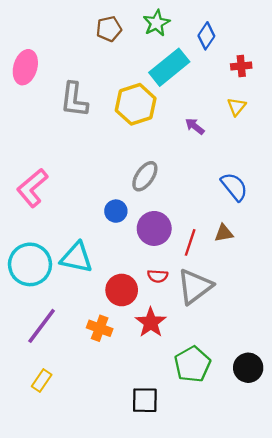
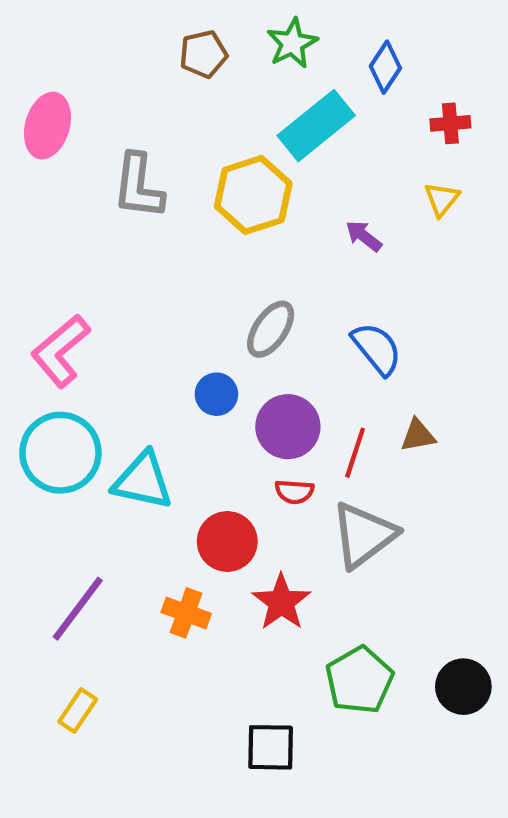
blue semicircle: (234, 187) -> (377, 349), moved
cyan circle: (30, 264) -> (60, 453), moved
red semicircle: (158, 276) -> (294, 492), moved

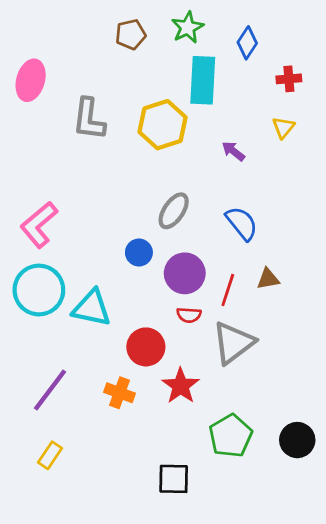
cyan rectangle: (316, 126) -> (203, 80), turned -48

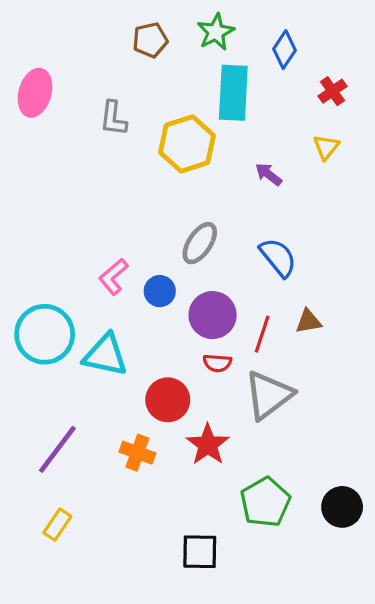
red cross: (289, 79) -> (332, 91), turned -30
gray L-shape: (89, 119) -> (113, 118), moved, size x0.7
pink L-shape: (39, 225) -> (113, 277), moved, size x0.7

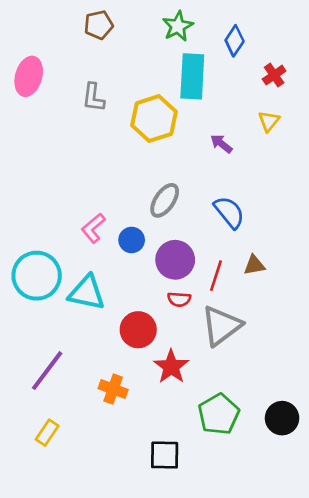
brown pentagon: (150, 40) -> (99, 25), moved
orange cross: (137, 453) -> (113, 389), moved

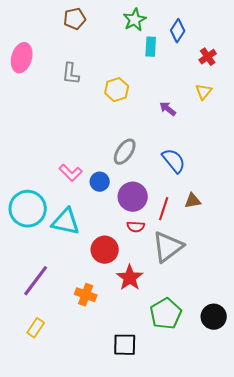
cyan rectangle: (192, 76) -> (151, 47), moved, size x0.6
yellow hexagon: (154, 119) -> (117, 90), size x0.7
pink L-shape: (93, 228) -> (71, 173), turned -95

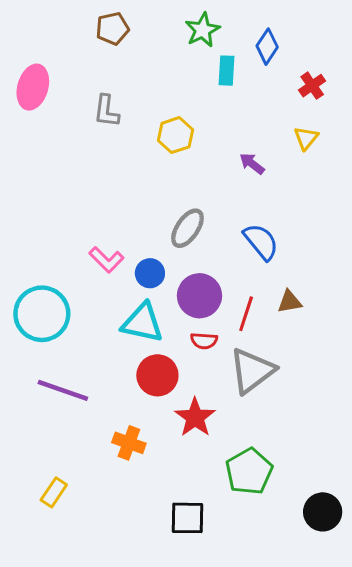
cyan triangle: (66, 222) -> (142, 323), moved
purple line: (36, 281) -> (63, 390), moved, turned 72
black circle: (214, 317) -> (323, 512), moved

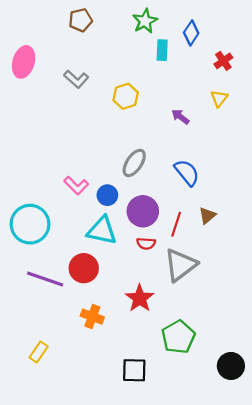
gray L-shape: (106, 111) -> (76, 79), turned -55
brown triangle: (290, 302) -> (207, 216), turned -30
red circle: (157, 375) -> (84, 268), moved

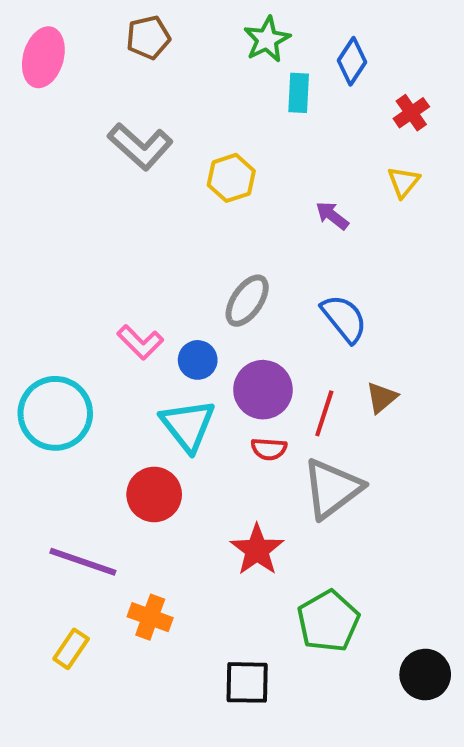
pink ellipse: (24, 62) -> (43, 57), moved
gray L-shape: (76, 79) -> (140, 146), size x1.4
cyan triangle: (102, 231) -> (188, 425), turned 40
purple line: (45, 279) -> (83, 562), moved
orange cross: (92, 317) -> (150, 617), moved

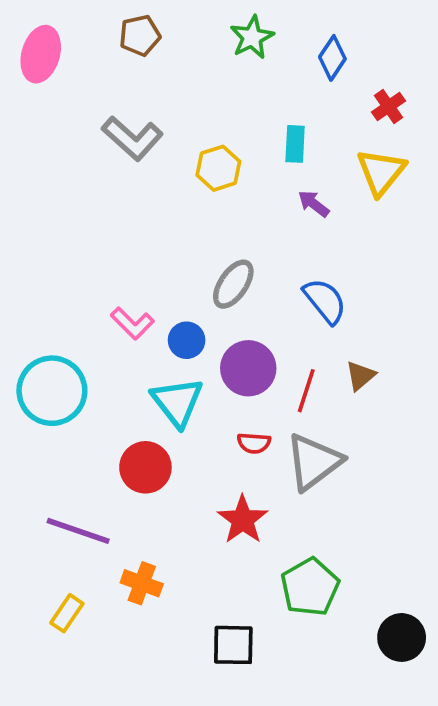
cyan rectangle: (299, 93) -> (295, 144), moved
yellow triangle: (403, 182) -> (381, 172), size x1.6
red semicircle: (269, 449) -> (254, 443), moved

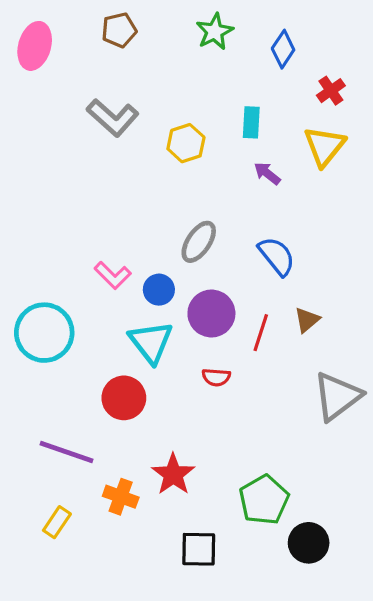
gray triangle: (314, 462) -> (337, 396), moved
red star: (243, 520) -> (173, 474), moved
black circle: (402, 637) -> (309, 543), moved

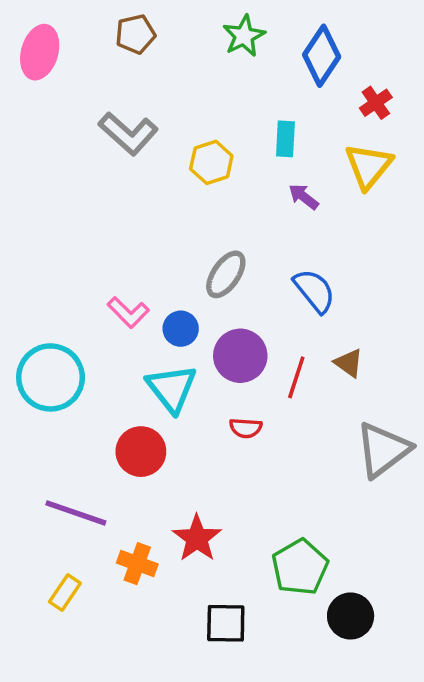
blue diamond: (283, 49) -> (322, 56), size x1.4
brown triangle: (307, 320) -> (349, 363), turned -44

